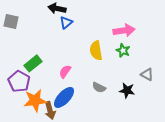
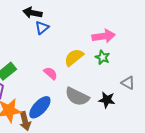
yellow semicircle: (96, 50) -> (74, 57), turned 60
pink semicircle: (65, 71) -> (51, 73), moved, turned 96
gray semicircle: (99, 87) -> (77, 97), size x1.6

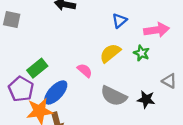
blue triangle: (42, 28) -> (119, 21), moved
pink arrow: (104, 36) -> (157, 30), moved
blue ellipse: (40, 107) -> (56, 92), moved

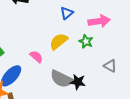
black star: (146, 99) -> (78, 82), moved

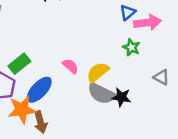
blue triangle: (67, 13) -> (128, 13), moved
yellow semicircle: (59, 41) -> (98, 72), moved

